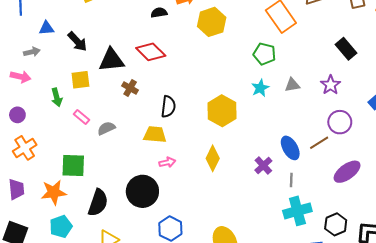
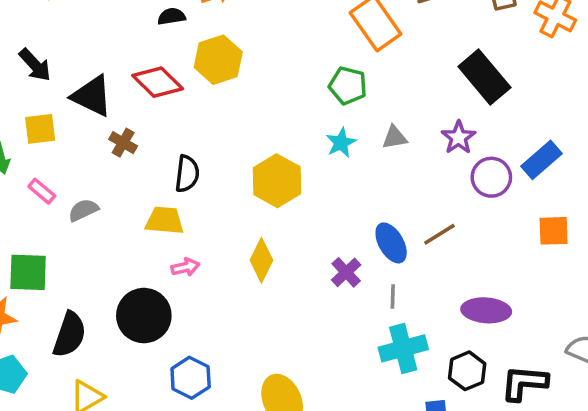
yellow hexagon: (212, 22) -> (218, 60), moved
black rectangle: (346, 49) -> (484, 77), size x1.4
black triangle: (111, 60) -> (92, 96), turned 32
purple circle: (340, 122) -> (491, 177), moved
purple ellipse: (347, 172) -> (486, 310), moved, turned 40

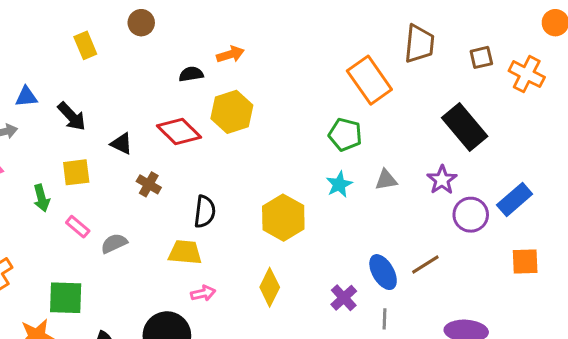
black triangle: (92, 96) -> (122, 144), size x0.6

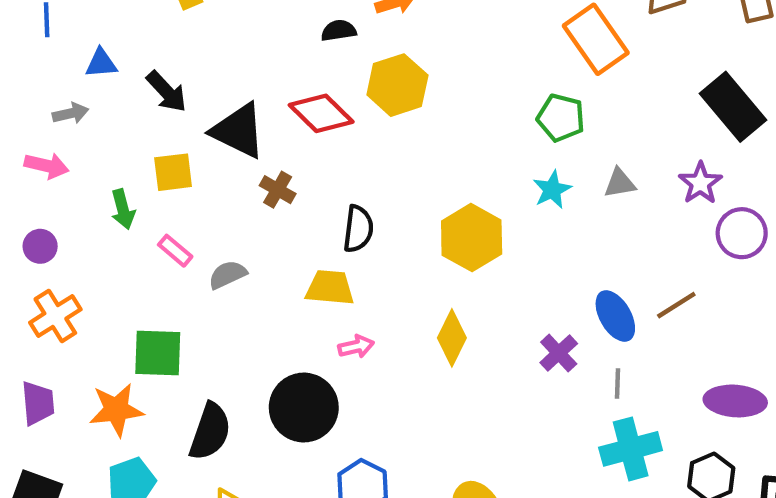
black triangle: (122, 144) -> (238, 131), size x1.8

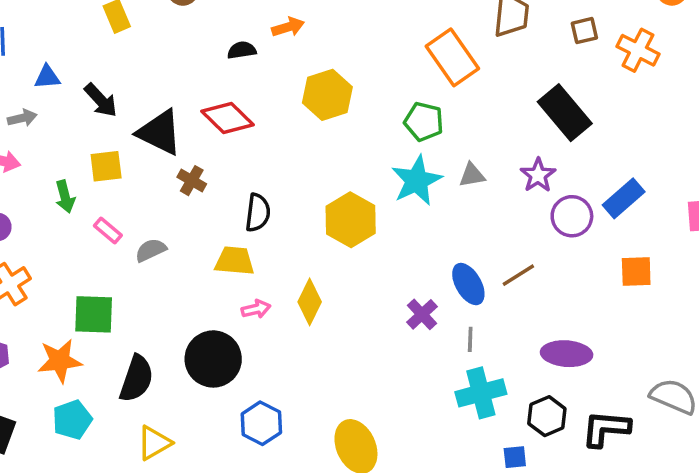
yellow hexagon: (397, 85) -> (327, 95), moved
cyan star: (552, 190) -> (417, 181), size x1.6
yellow diamond: (452, 338) -> (310, 302), moved

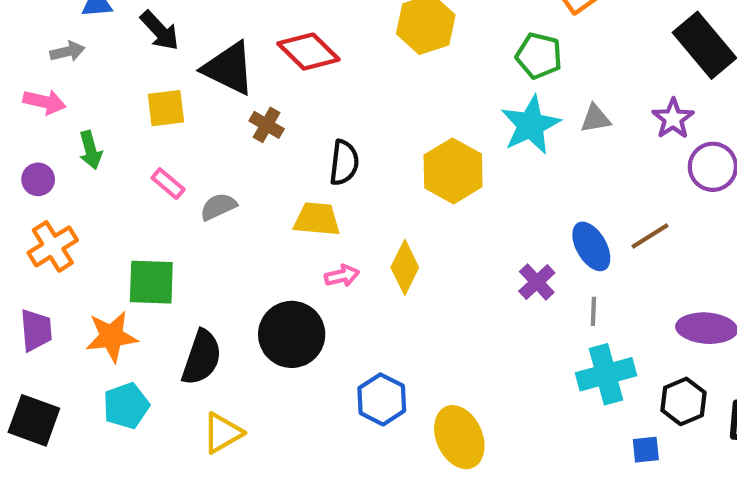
green arrow: (65, 197) -> (90, 150), moved
blue hexagon: (261, 423) -> (382, 399), moved

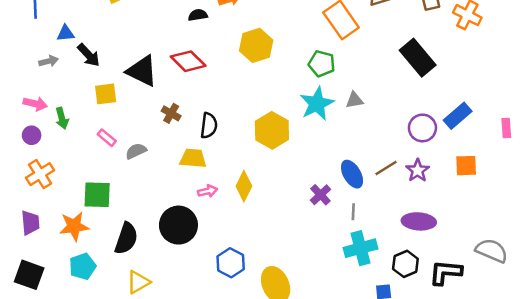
black arrow: (160, 31) -> (89, 55), moved
pink arrow: (44, 102) -> (35, 104), moved
purple star: (673, 119) -> (418, 170), moved
brown cross: (267, 125) -> (171, 113), moved

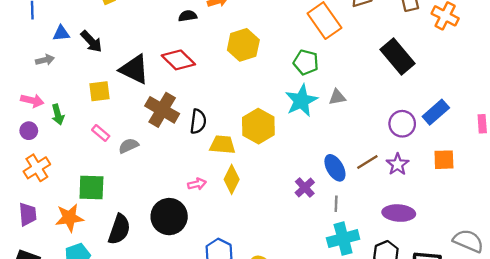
black arrow: (89, 55) -> (91, 41), moved
brown cross: (171, 113) -> (162, 110), size x1.8
yellow trapezoid: (193, 158) -> (222, 145), moved

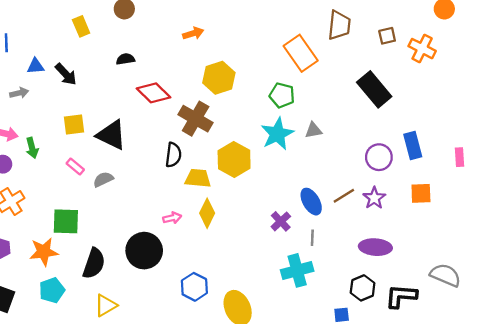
black semicircle: (188, 16) -> (125, 59), moved
black triangle: (134, 69) -> (111, 135), moved
brown cross: (162, 110) -> (196, 119), moved
blue rectangle: (436, 112) -> (413, 145), turned -64
cyan cross: (343, 239) -> (297, 270), moved

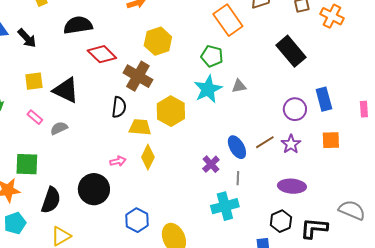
black semicircle: (125, 59) -> (78, 25), size x1.8

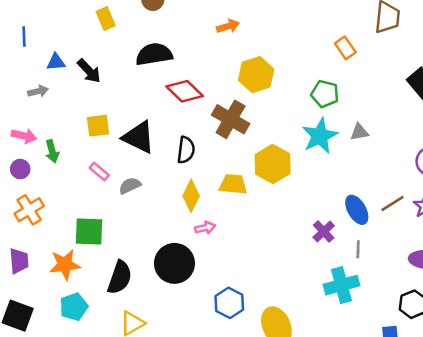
orange rectangle: (228, 20) -> (345, 48), size x0.6
black semicircle: (119, 107) -> (186, 150), moved
yellow diamond: (148, 157) -> (191, 196), moved

